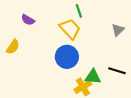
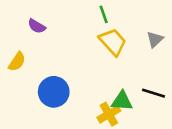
yellow trapezoid: (70, 29) -> (113, 42), moved
blue circle: (67, 57) -> (54, 92), moved

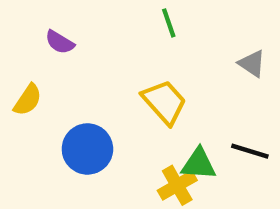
gray triangle: (155, 39) -> (252, 64), turned -42
yellow trapezoid: (113, 42) -> (164, 102), moved

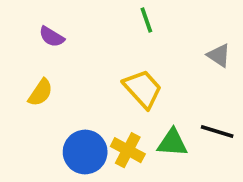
yellow semicircle: (28, 100) -> (40, 93), moved
blue circle: (87, 149) -> (85, 152), moved
yellow cross: (177, 185) -> (128, 150), moved, turned -32

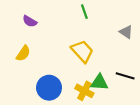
yellow cross: (128, 150) -> (84, 91), moved

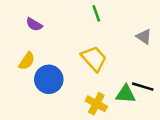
green triangle: (99, 82) -> (126, 94), moved
blue circle: (49, 88) -> (49, 79), moved

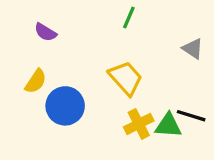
green line: (96, 13) -> (129, 18), turned 42
yellow cross: (96, 104) -> (139, 124), moved, turned 35

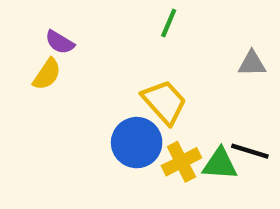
gray triangle: (193, 49) -> (252, 64), turned -35
yellow semicircle: (36, 81) -> (47, 74), moved
blue circle: (65, 106) -> (137, 143), moved

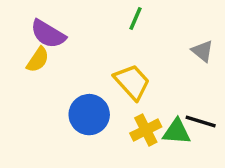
purple semicircle: (60, 42) -> (48, 34), size x1.5
gray triangle: (252, 64) -> (202, 51), turned 40
blue circle: (137, 143) -> (89, 115), moved

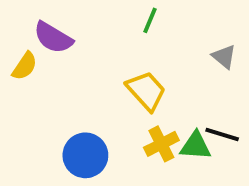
yellow semicircle: (38, 60) -> (25, 66), moved
blue circle: (89, 115) -> (85, 155), moved

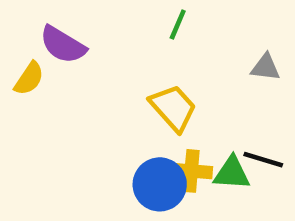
gray triangle: (224, 57) -> (266, 67), turned -32
yellow cross: (161, 144) -> (191, 171), turned 32
blue circle: (85, 155) -> (160, 184), moved

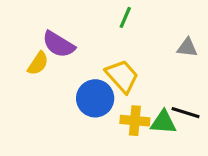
purple semicircle: (63, 45) -> (59, 44), moved
yellow semicircle: (29, 79) -> (38, 63), moved
blue circle: (160, 184) -> (95, 98), moved

